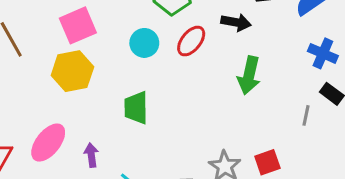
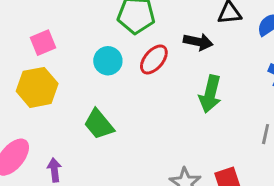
pink square: (78, 25) -> (43, 43), size x0.7
green trapezoid: (136, 108) -> (99, 124), turned -40

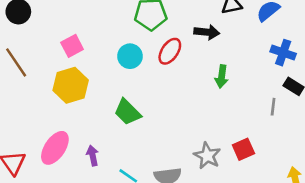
green arrow: (210, 94) -> (222, 76), size x0.7

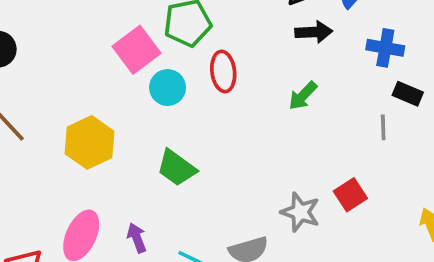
black arrow: (207, 32) -> (314, 32), moved
pink square: (72, 46) -> (137, 50), moved, size x1.4
red ellipse: (170, 51) -> (223, 71), turned -32
green arrow: (222, 76) -> (303, 96), turned 45

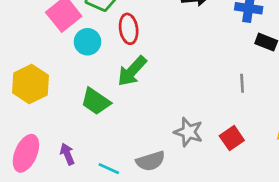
green arrow: (303, 96) -> (132, 71), moved, size x1.4
gray line: (383, 127) -> (242, 83), moved
red square: (350, 195) -> (232, 138), moved

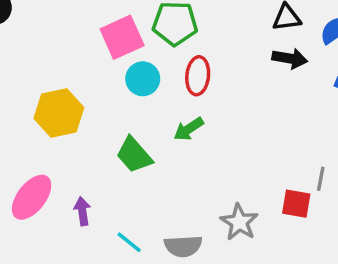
green arrow: (132, 71) -> (189, 129), size x0.7
red square: (232, 138) -> (296, 204), moved, turned 30

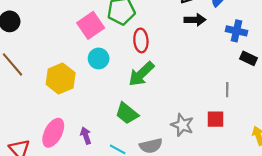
cyan circle: (143, 79) -> (99, 59), moved
green arrow: (189, 129) -> (141, 74), size x1.5
green trapezoid: (134, 155) -> (127, 113), moved
red square: (296, 204) -> (216, 119), moved

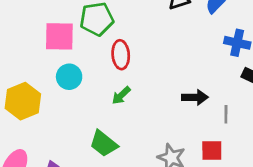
black arrow: (195, 20) -> (195, 97), moved
pink square: (91, 25) -> (59, 36), turned 36
green arrow: (141, 74) -> (121, 95), size x0.6

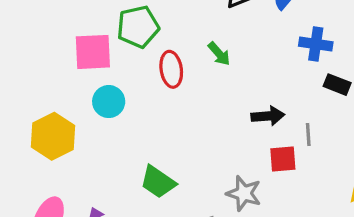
green arrow: (121, 95) -> (219, 54), moved, turned -84
red square: (212, 150) -> (283, 159), moved

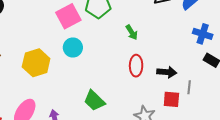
pink square: (93, 52) -> (68, 16), turned -35
green arrow: (219, 54) -> (132, 32), moved
red ellipse: (171, 69) -> (136, 66), moved

